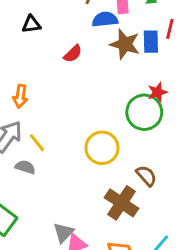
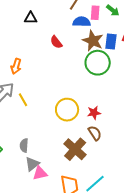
red semicircle: (73, 54) -> (56, 42), turned 88
red star: (157, 92) -> (94, 113), moved
green circle: (144, 112) -> (98, 63), moved
gray semicircle: (25, 167) -> (24, 145), moved, turned -112

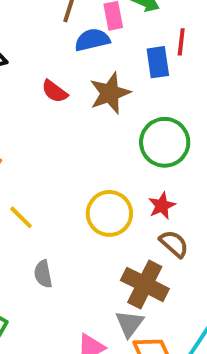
brown star: (93, 41) -> (110, 93), moved, turned -30
green circle: (98, 63) -> (165, 142), moved
gray semicircle: (24, 145) -> (43, 274), moved
gray triangle: (32, 164) -> (129, 324), moved

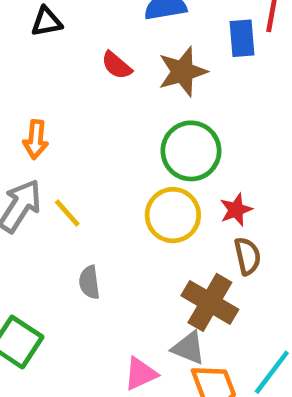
green circle: (165, 142) -> (191, 151), moved
brown semicircle: (174, 244) -> (248, 256), turned 32
gray triangle: (129, 324) -> (189, 348), turned -48

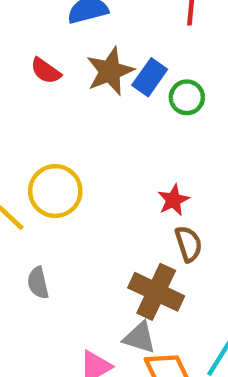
blue rectangle: (242, 38) -> (150, 77), moved, turned 45
green circle: (191, 151) -> (187, 97), moved, size x0.6
yellow circle: (173, 215) -> (55, 191), moved

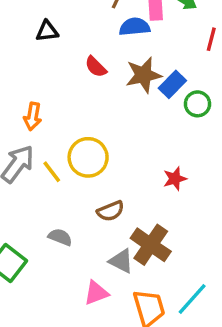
brown semicircle: (189, 244) -> (111, 211), moved, turned 76
gray semicircle: (38, 283) -> (60, 237), moved, turned 115
gray triangle: (140, 338) -> (121, 261), moved

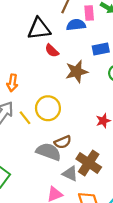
black triangle: (47, 31) -> (39, 29), moved, size x1.6
brown star: (143, 75) -> (77, 72), moved
blue rectangle: (172, 84) -> (101, 49), moved, turned 35
gray semicircle: (60, 237) -> (49, 152), moved, size x1.6

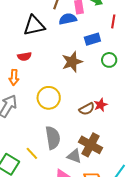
red semicircle: (52, 51) -> (24, 56), moved, turned -48
yellow line: (25, 118) -> (32, 153), moved
brown semicircle: (63, 142) -> (87, 109), moved
gray semicircle: (49, 152) -> (53, 138), turned 65

